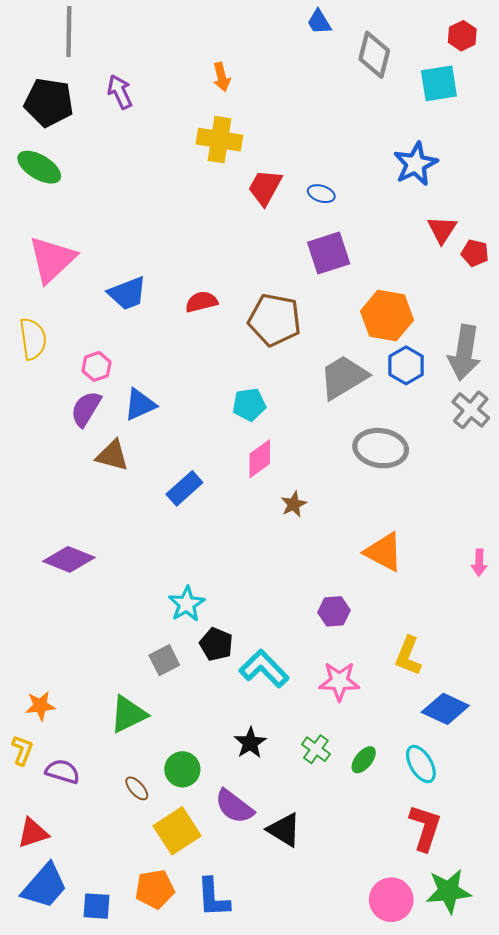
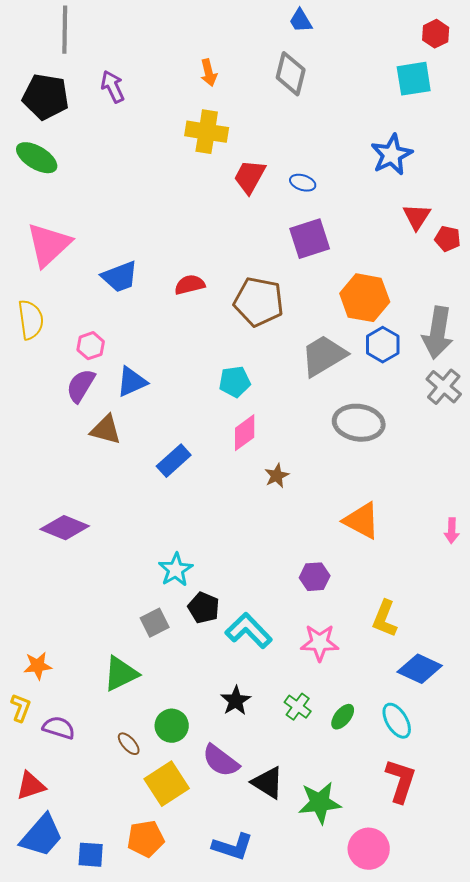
gray diamond: (374, 55) -> (291, 74), moved
green star: (448, 891) -> (320, 803), moved
blue L-shape: (213, 898) -> (233, 847), moved, turned -69

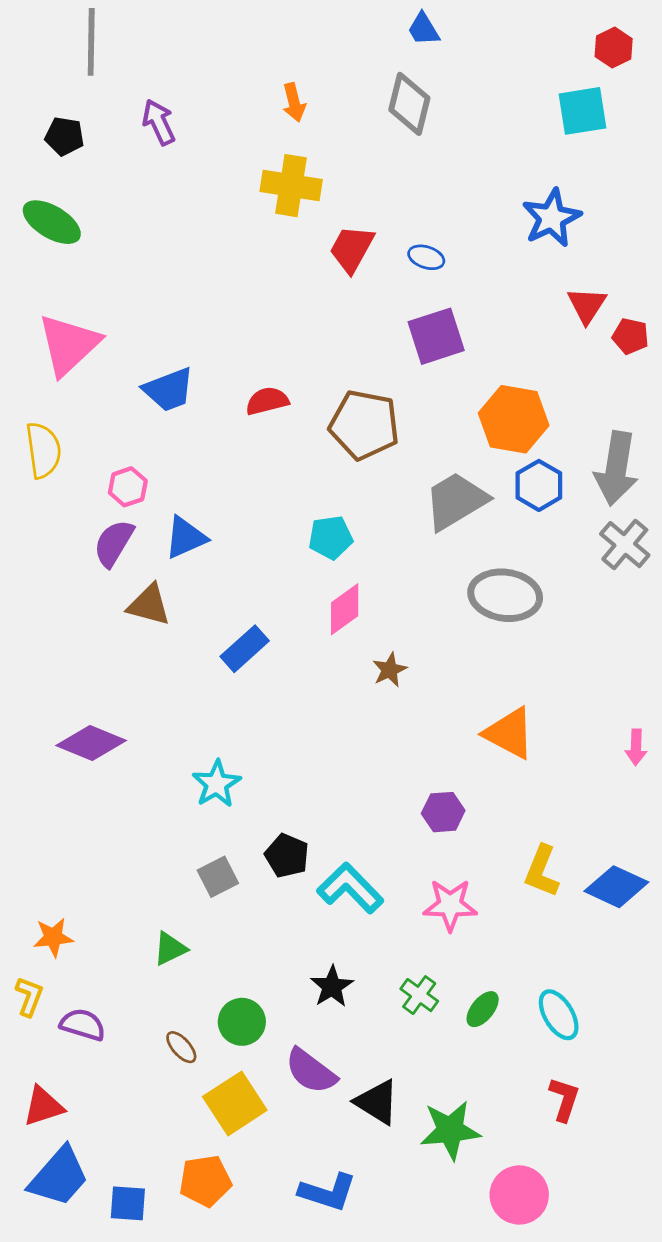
black pentagon: (46, 97) -> (64, 136), size x0.6
cyan star: (176, 570) -> (216, 784), moved
blue diamond: (420, 669) -> (616, 887), moved
green triangle: (121, 674) -> (170, 949), size x0.7
red L-shape: (401, 781) -> (564, 1099), size x0.7

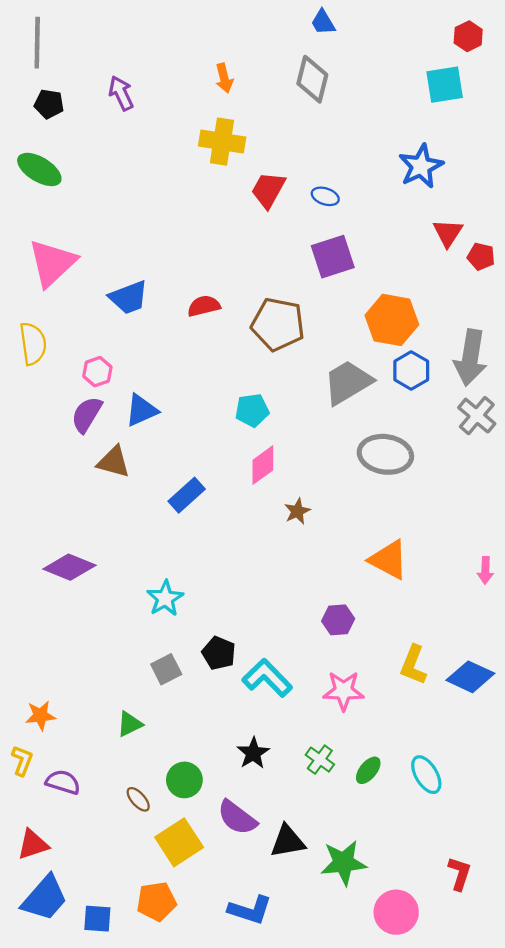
gray line: (91, 42) -> (37, 43), moved
red L-shape: (564, 1099) -> (460, 873), moved
black triangle: (377, 1102) -> (288, 841), turned -42

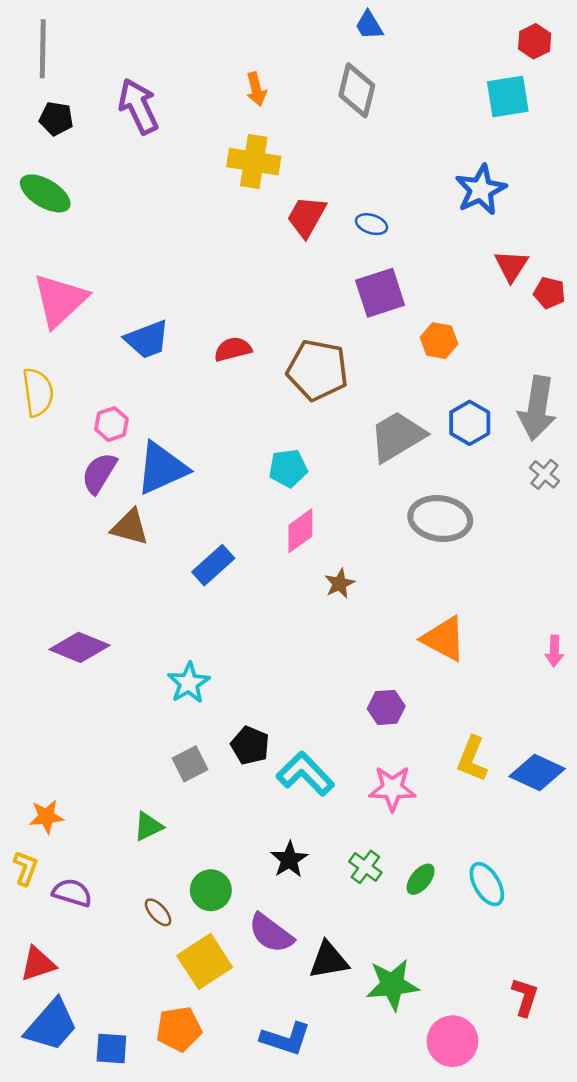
purple arrow: (121, 93) -> (138, 106), size x1.4
orange hexagon: (392, 320) -> (439, 341), moved, size x0.6
blue triangle: (141, 410) -> (162, 468), size x1.4
gray cross: (477, 416) -> (544, 474), size x0.7

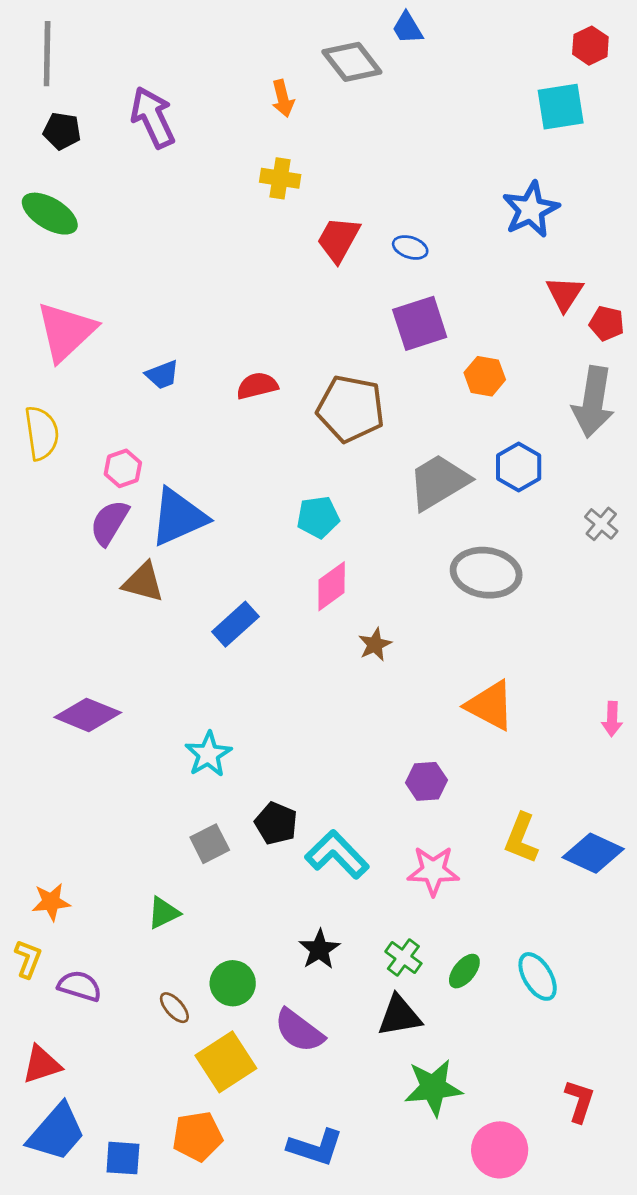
gray diamond: (357, 90) -> (352, 62), moved, turned -52
yellow cross: (254, 162) -> (280, 178), size x0.7
blue trapezoid: (147, 339) -> (162, 375), size x0.7
gray arrow: (537, 408) -> (593, 402), moved
black triangle: (329, 960) -> (399, 1016), moved

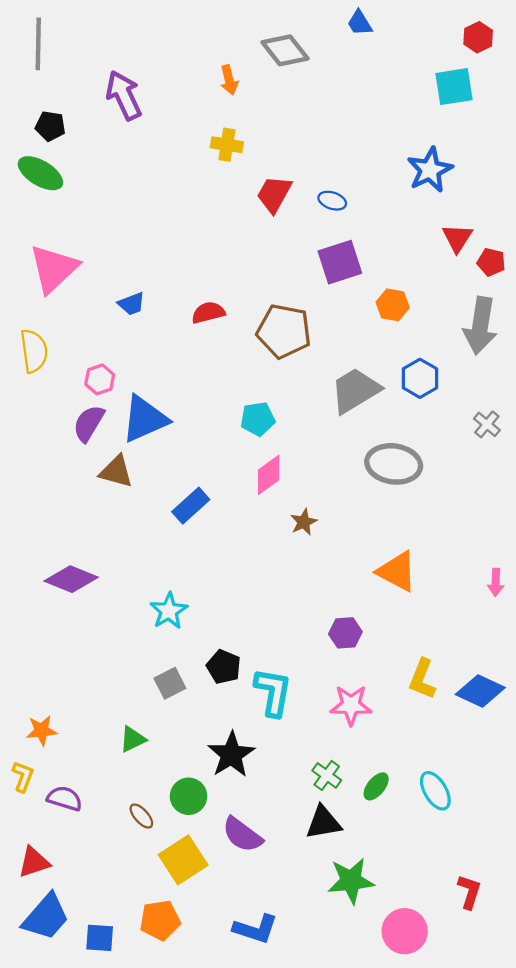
blue trapezoid: (407, 28) -> (360, 23), moved
black pentagon: (62, 131) -> (50, 126), moved
cyan L-shape: (337, 855) -> (273, 692), turned 54
black star: (319, 949) -> (231, 755), moved, size x1.4

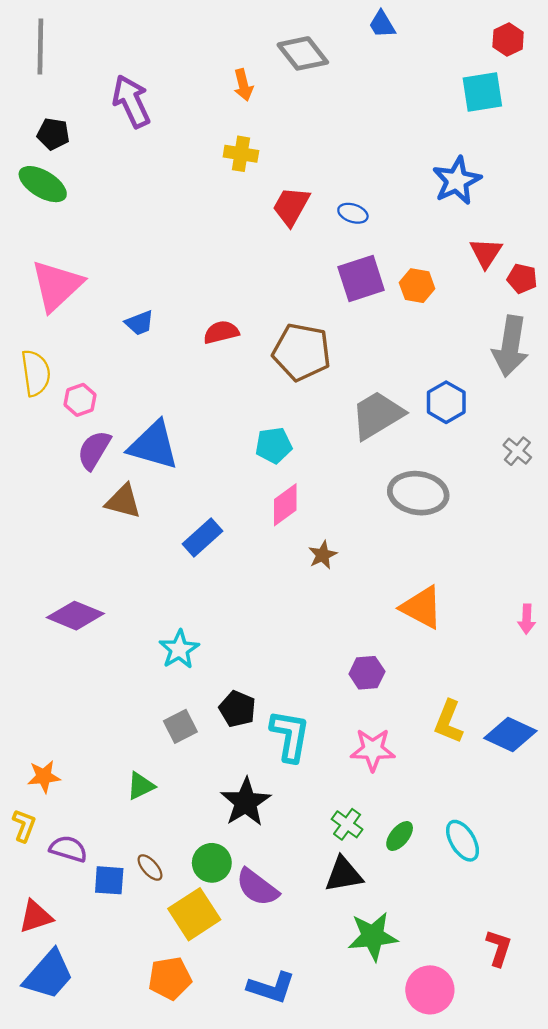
orange hexagon: (393, 305) -> (417, 286), moved
pink hexagon: (100, 379) -> (80, 400), moved
blue triangle: (145, 419) -> (153, 445), turned 40
green circle: (189, 796) -> (212, 863), moved
blue square: (100, 938) -> (109, 880), moved

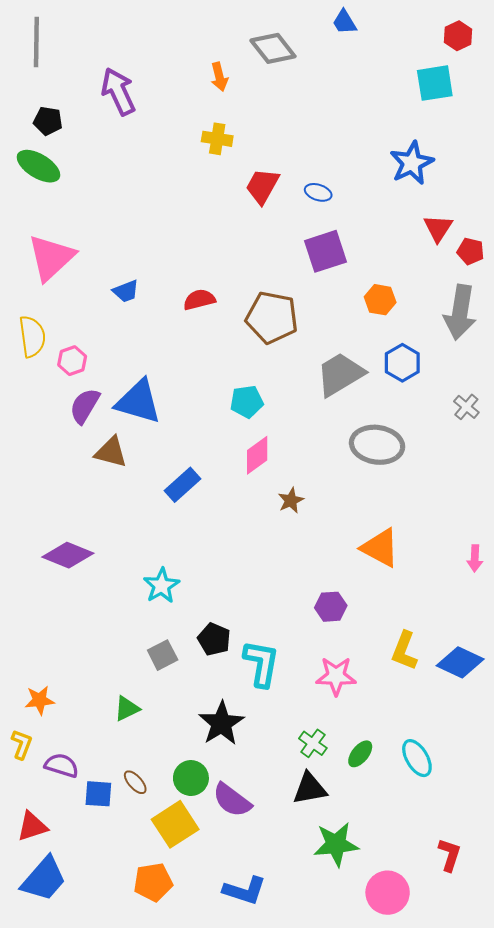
orange hexagon: (417, 286) -> (380, 300), moved

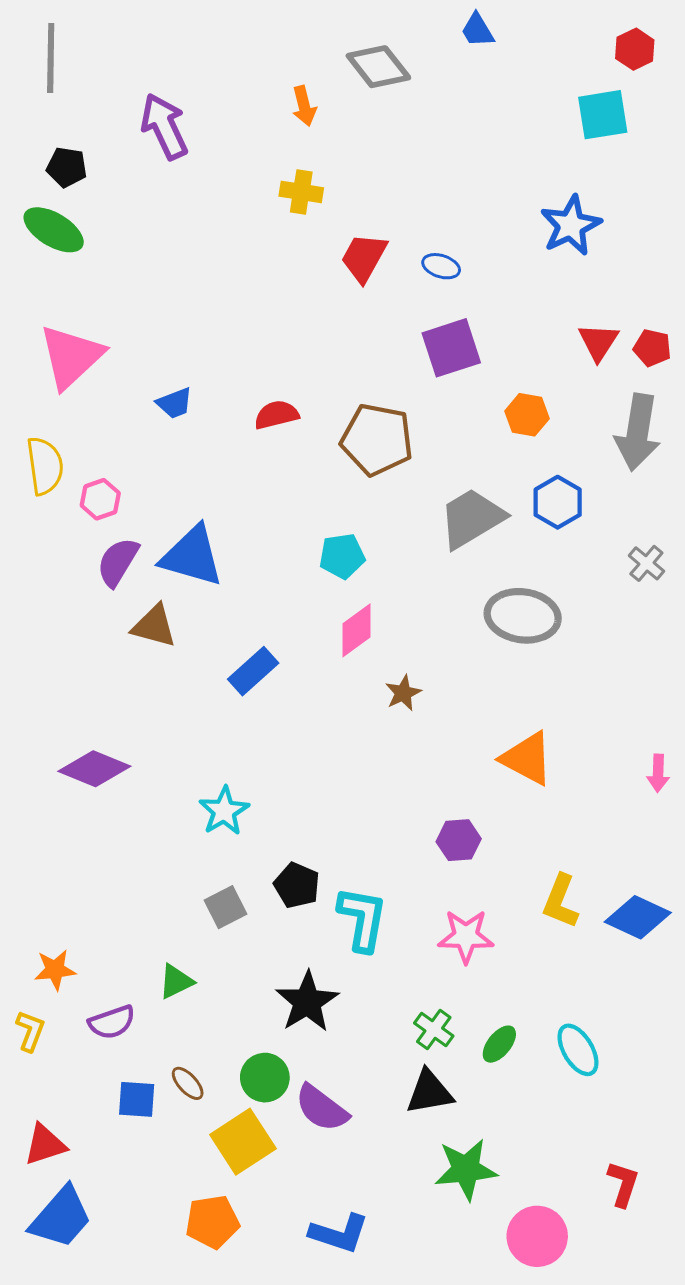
red triangle: (438, 228) -> (598, 342), moved
purple semicircle: (62, 765) -> (112, 1022), moved, turned 144

